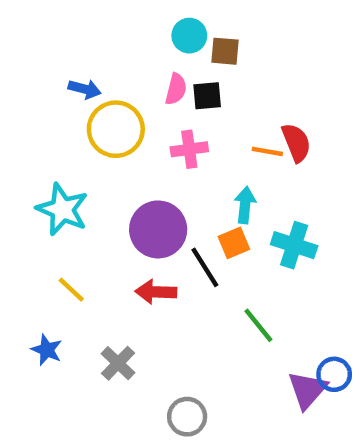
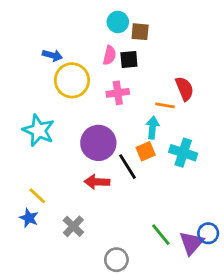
orange line: (267, 151) -> (165, 105), moved
yellow line: (71, 290) -> (37, 196), moved
green line: (258, 325) -> (161, 235), moved

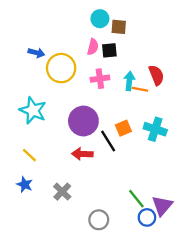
blue arrow: (52, 55) -> (36, 53), moved
cyan arrow: (153, 128) -> (129, 81), moved
yellow line: (37, 196) -> (29, 155), moved
blue circle: (208, 233) -> (147, 217), moved

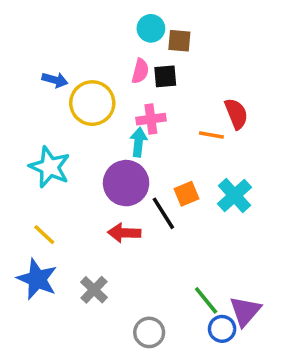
cyan arrow: (129, 81) -> (138, 142), moved
cyan cross: (155, 129) -> (235, 196), turned 30
blue star: (25, 185) -> (37, 279), size x1.6

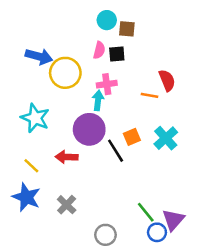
blue arrow: (55, 80) -> (39, 57), size x1.5
red arrow: (124, 233) -> (67, 157), moved

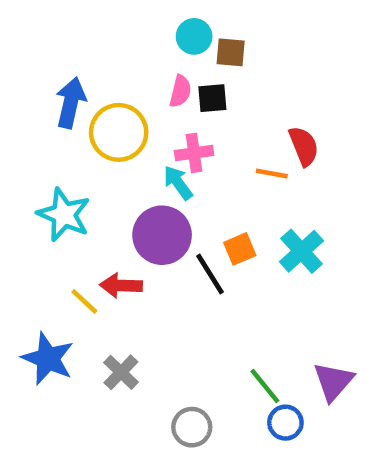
blue arrow: (39, 57) -> (71, 103), turned -92
cyan arrow: (98, 100) -> (178, 183), turned -42
yellow line: (31, 166) -> (84, 301), moved
purple triangle: (173, 220) -> (333, 381), moved

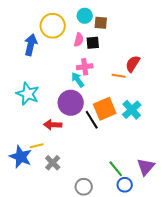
yellow circle: (119, 132) -> (53, 26), moved
red semicircle: (304, 146) -> (133, 64), turned -126
orange square: (240, 249) -> (105, 109), size x1.6
yellow line: (84, 301) -> (37, 146), moved, turned -56

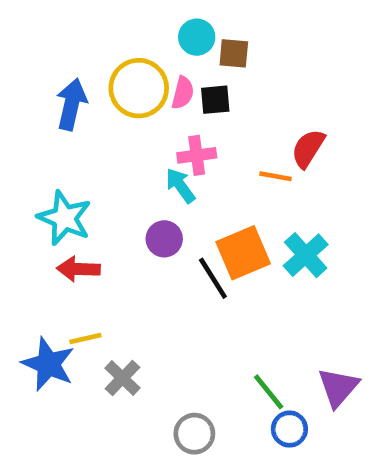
yellow circle: (53, 26) -> (139, 88), moved
purple circle: (71, 103) -> (164, 239), size x0.6
red arrow: (53, 125) -> (78, 269), moved

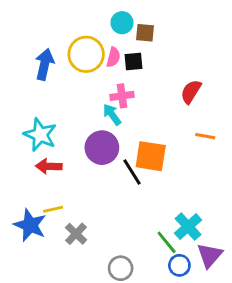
orange line: (276, 176) -> (205, 136), moved
purple circle: (164, 239) -> (102, 148), size x1.5
orange square: (243, 253) -> (151, 156), turned 32
cyan cross: (306, 255) -> (188, 227), moved
purple triangle: (338, 387) -> (210, 255), moved

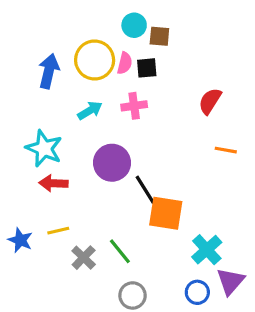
cyan arrow: (112, 115) -> (90, 111), moved, turned 95
orange square: (151, 156) -> (166, 213), moved
blue star: (30, 225) -> (20, 240), moved, size x0.7
green line: (167, 242) -> (120, 251), moved

